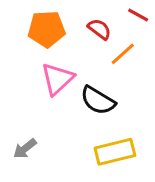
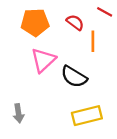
orange line: (123, 54) -> (93, 41), turned -48
gray arrow: (25, 149) -> (18, 113), turned -60

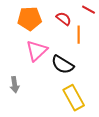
gray arrow: (18, 113) -> (15, 85), moved
yellow rectangle: (87, 116) -> (74, 98), turned 75

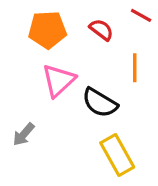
orange line: (79, 35) -> (135, 68), moved
gray arrow: (15, 85) -> (24, 134), turned 49

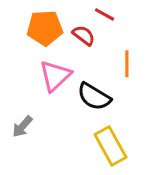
red line: (141, 15) -> (105, 14), moved
red semicircle: (101, 30) -> (84, 35), moved

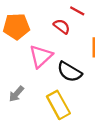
orange pentagon: (45, 28) -> (16, 26), moved
yellow rectangle: (110, 146) -> (58, 105), moved

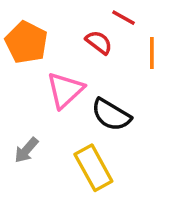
orange pentagon: (16, 26) -> (26, 42), turned 30
orange line: (94, 47) -> (152, 53), moved

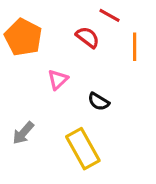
pink triangle: (65, 90) -> (58, 80), size x0.6
black semicircle: (111, 115) -> (99, 102), size x0.6

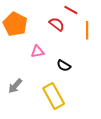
pink triangle: (58, 80) -> (37, 52), turned 32

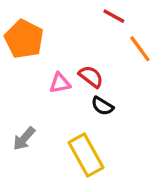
red semicircle: (57, 24) -> (91, 77), moved
orange line: (87, 30) -> (140, 49), turned -36

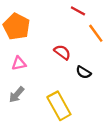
pink triangle: (60, 83) -> (19, 63), moved
black semicircle: (102, 106) -> (83, 72), moved

